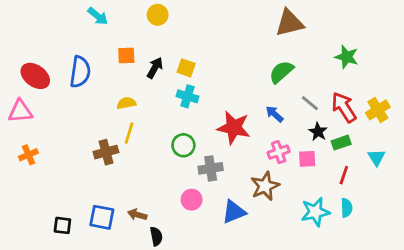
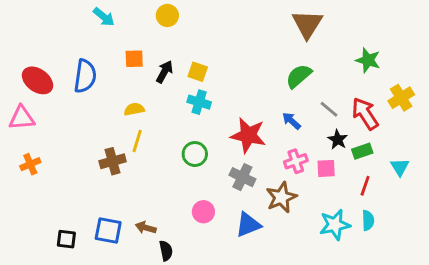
brown triangle: (289, 23) -> (307, 24), turned -44
yellow cross: (378, 110) -> (401, 98), moved
gray cross: (211, 168) -> (242, 177), moved, turned 35

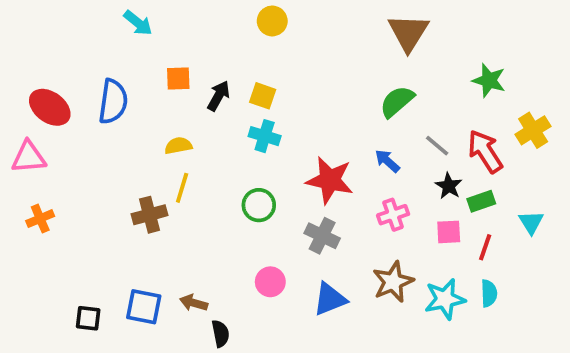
yellow circle: (167, 15) -> (272, 21), moved
pink square: (326, 168) -> (449, 232), moved
brown star: (281, 197) -> (393, 282), moved

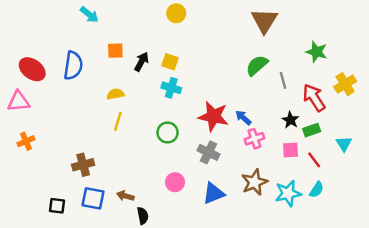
gray line: (437, 146) -> (283, 80), moved, turned 35
blue arrow: (387, 161) -> (243, 118), moved
brown cross: (149, 215) -> (83, 165), moved
red line: (485, 247) -> (314, 160), turned -56
cyan semicircle: (489, 293) -> (317, 190), turned 35

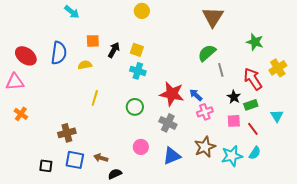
gray line: (283, 80) -> (221, 70), moved
yellow semicircle: (115, 94) -> (85, 65), moved
orange cross: (26, 141) -> (21, 114), turned -32
black semicircle: (143, 216) -> (115, 174), turned -104

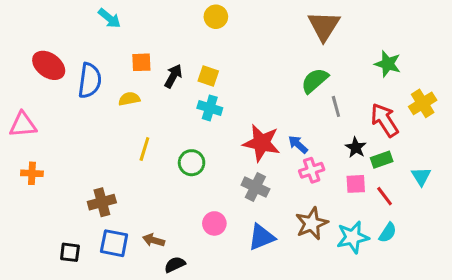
red ellipse: (26, 56) -> (49, 65), moved
green circle: (135, 107) -> (192, 163), moved
orange cross: (21, 114) -> (32, 173), turned -32

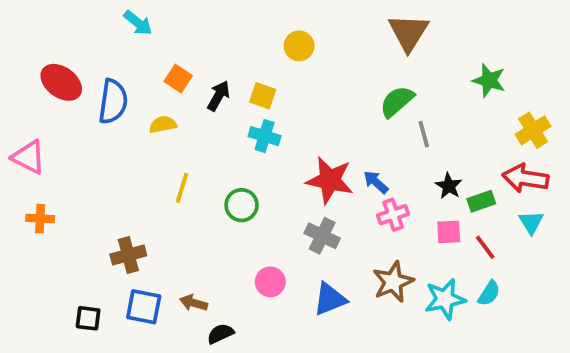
yellow circle: (216, 17) -> (299, 46), moved
orange square: (141, 62) -> (178, 78), turned 35
red arrow: (385, 120) -> (525, 178), moved, turned -48
pink triangle: (23, 125) -> (29, 157), turned 32

